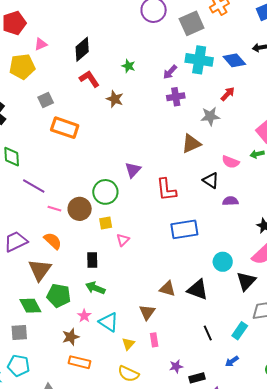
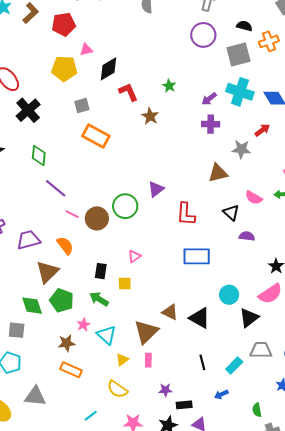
black diamond: (82, 49) -> (109, 69), moved
yellow square: (106, 223) -> (125, 283), moved
brown triangle: (147, 312) -> (146, 332), size x1.5

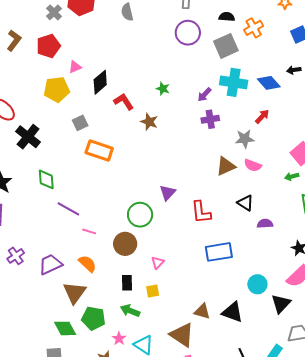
pink semicircle: (254, 198) -> (253, 165), moved
brown circle: (97, 218) -> (125, 244), moved
brown triangle: (146, 332) -> (182, 335), turned -32

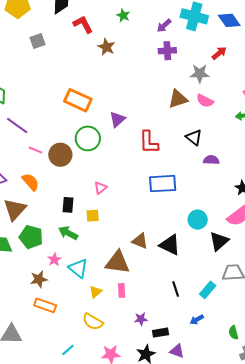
orange rectangle: (99, 150) -> (78, 100), moved
brown circle: (125, 244) -> (60, 155), moved
brown triangle: (182, 335) -> (117, 262), turned -32

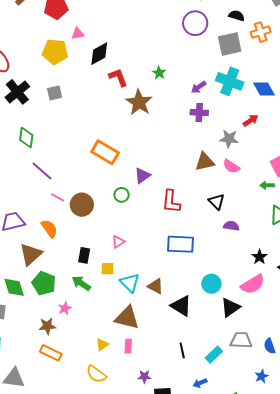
gray square: (38, 41) -> (55, 93), moved
brown star: (106, 47) -> (139, 102), size x1.5
green circle: (88, 138) -> (122, 195), moved, size x0.6
brown triangle: (140, 241) -> (156, 286), moved
cyan triangle: (78, 268) -> (130, 283), moved

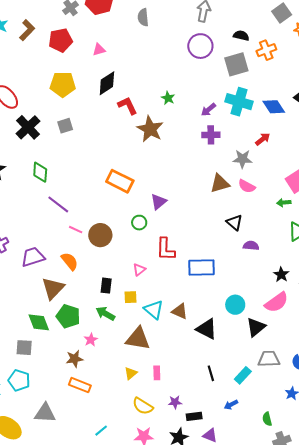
pink triangle: (78, 34) -> (99, 50), moved
red L-shape: (171, 202) -> (166, 249), moved
brown triangle: (127, 318) -> (138, 339), moved
yellow semicircle: (96, 374) -> (143, 406), moved

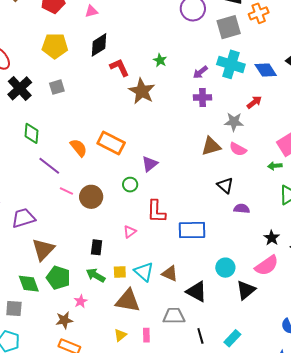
orange semicircle: (70, 261) -> (79, 148), moved
yellow square: (131, 297) -> (120, 272), moved
gray trapezoid: (269, 359) -> (174, 316), moved

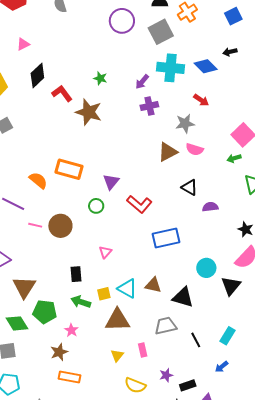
red arrow: (254, 102) -> (201, 100), turned 84
red L-shape: (156, 211) -> (139, 204), moved, turned -40

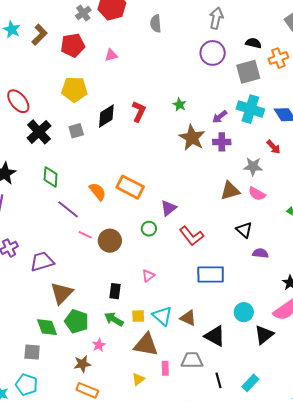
black diamond: (37, 76) -> (106, 116), moved
red L-shape: (62, 93) -> (139, 111), turned 50
brown star: (89, 112) -> (192, 138), moved
pink rectangle: (143, 350) -> (165, 368), moved

